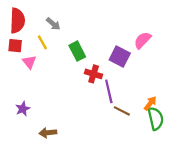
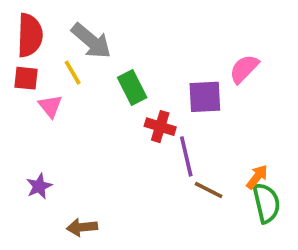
gray arrow: (53, 24) -> (91, 41), size x1.6
purple square: (120, 57) -> (205, 97), turned -30

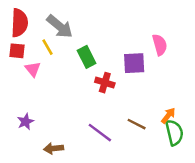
pink semicircle: (244, 69) -> (160, 45), turned 120
purple line: (186, 156) -> (100, 133), moved, turned -40

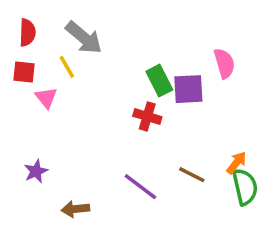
red semicircle: (19, 23) -> (27, 33), size x0.7
green rectangle: (87, 57) -> (159, 81), moved

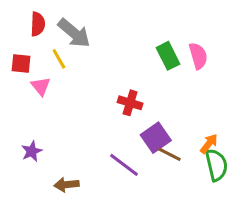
red semicircle: (27, 33) -> (38, 24), moved
green rectangle: (159, 81) -> (168, 56), moved
purple square: (188, 89) -> (156, 138), moved, turned -32

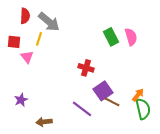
yellow line: (59, 59) -> (39, 39), turned 48

